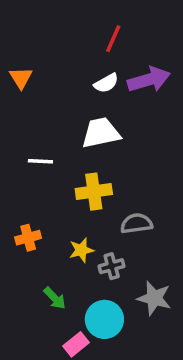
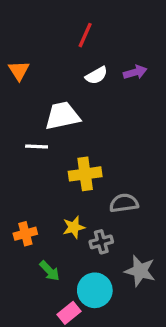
red line: (113, 39) -> (85, 35), moved
purple arrow: (149, 80) -> (135, 72), size x0.6
white trapezoid: (101, 133) -> (62, 116), moved
orange cross: (28, 238) -> (25, 234), moved

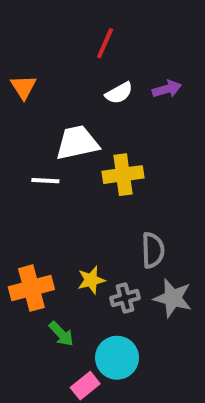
yellow cross: (85, 174) -> (123, 175), moved
gray semicircle: (124, 203) -> (153, 250), turned 96
orange cross: (25, 234) -> (31, 288), size x1.5
gray star: (140, 271) -> (173, 298), moved

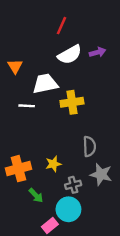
orange triangle: (23, 87) -> (15, 66), moved
white semicircle: (119, 93) -> (70, 55), size x1.5
gray cross: (125, 298) -> (73, 185), moved

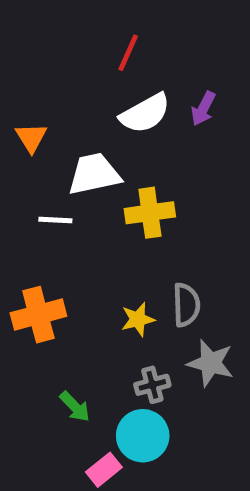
purple arrow: (98, 52) -> (203, 109), turned 133
yellow star: (53, 164) -> (138, 319), moved
orange cross: (18, 169) -> (38, 315), moved

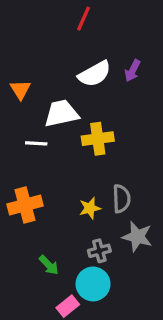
red line: (128, 53) -> (84, 19), moved

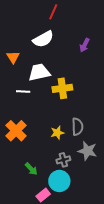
white semicircle: (95, 74) -> (43, 39), moved
orange cross: (25, 205) -> (16, 131), turned -30

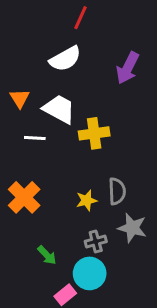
purple arrow: (84, 45) -> (128, 68), size x1.5
orange triangle: (13, 57) -> (20, 98), moved
white trapezoid: (39, 72) -> (59, 109), turned 40

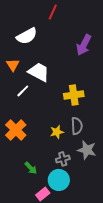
white semicircle: (65, 59) -> (27, 36), moved
yellow cross: (94, 133) -> (74, 95), moved
white line: (35, 138) -> (23, 91), turned -48

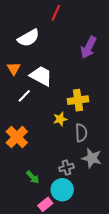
yellow star: (57, 132) -> (60, 119), moved

